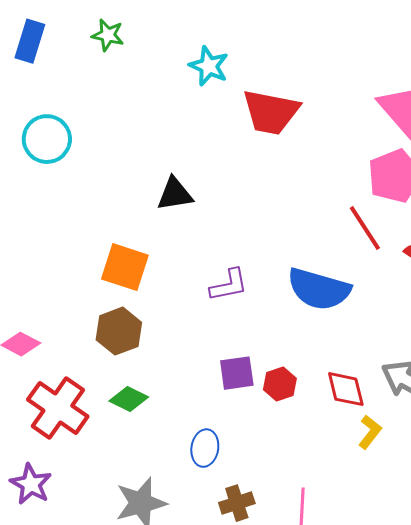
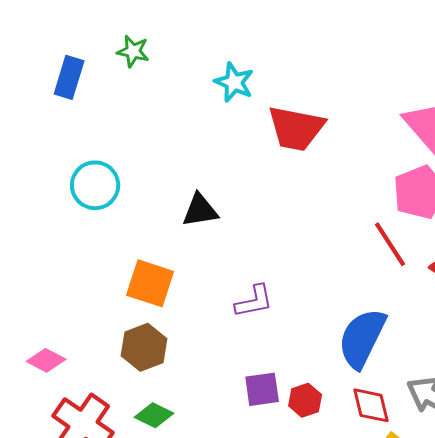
blue rectangle: (30, 41) -> (69, 77), moved
cyan circle: (47, 139) -> (95, 185), moved
blue semicircle: (319, 289) -> (362, 338), moved, turned 100

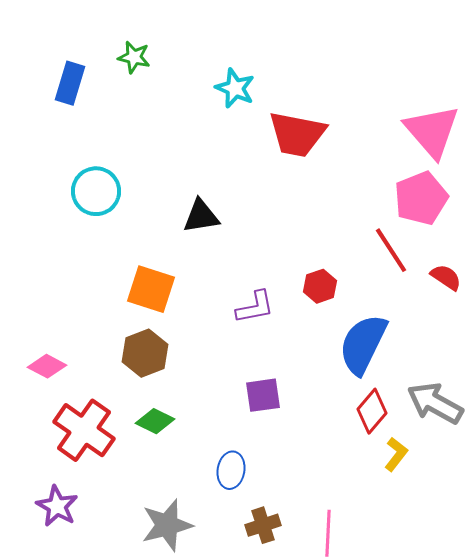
red hexagon: (305, 400) -> (320, 286), moved
red diamond: (371, 405) -> (372, 411), turned 54

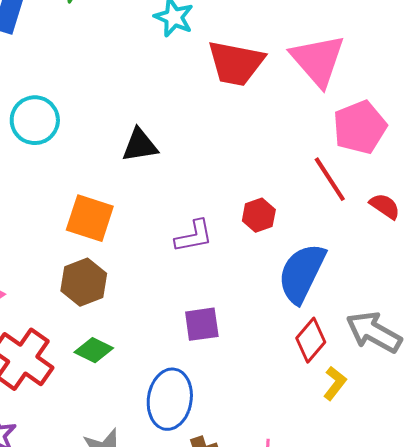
pink triangle: (432, 131) -> (318, 60), moved
blue ellipse: (231, 470) -> (170, 399), size x1.6

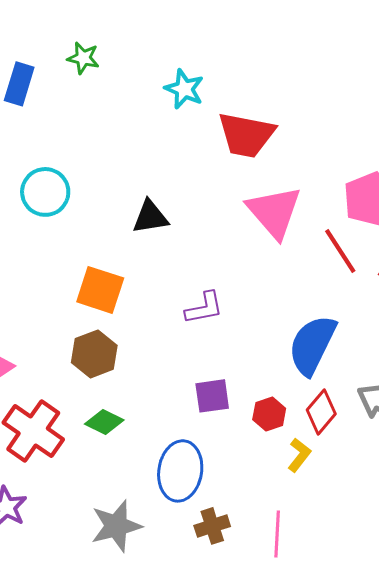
pink triangle: (318, 60) -> (274, 212), moved
red hexagon: (259, 215) -> (269, 414), moved
yellow L-shape: (335, 383) -> (299, 455), moved

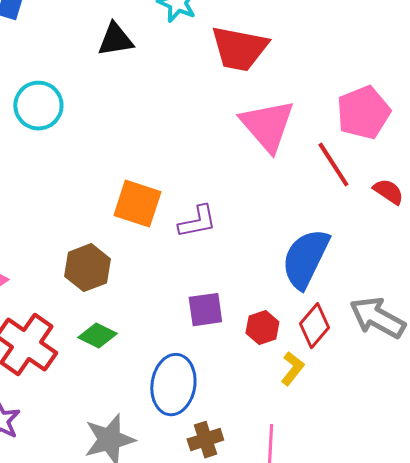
black triangle: (150, 217) -> (115, 40), moved
orange square: (100, 290) -> (137, 204), moved

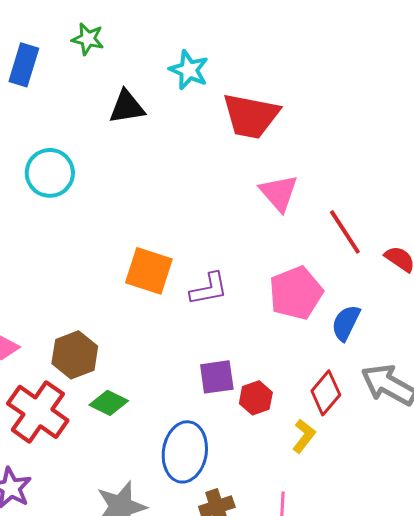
pink pentagon: (363, 113) -> (296, 293), moved
pink triangle: (267, 126) -> (279, 193), size x0.7
blue semicircle: (305, 259) -> (346, 323), moved, size x0.6
brown hexagon: (87, 268) -> (75, 355), moved
red hexagon: (262, 328) -> (256, 398), moved

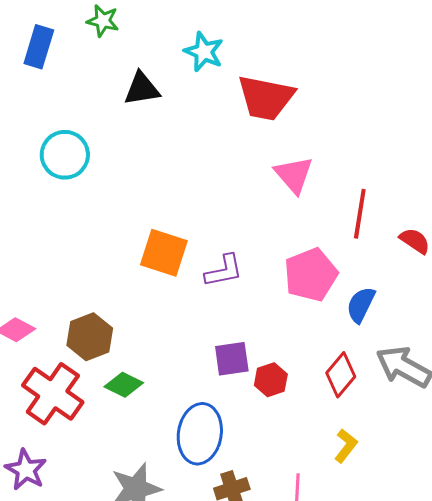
red line: (345, 232) -> (360, 214), turned 42
yellow L-shape: (304, 436) -> (346, 446), moved

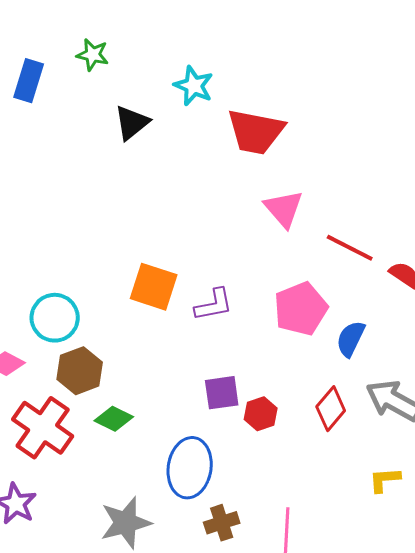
black triangle: (142, 89) -> (132, 123), turned -30
cyan circle: (65, 155) -> (55, 318), moved
red line: (360, 214) -> (350, 248), turned -72
yellow L-shape: (346, 446) -> (385, 480), moved, turned -132

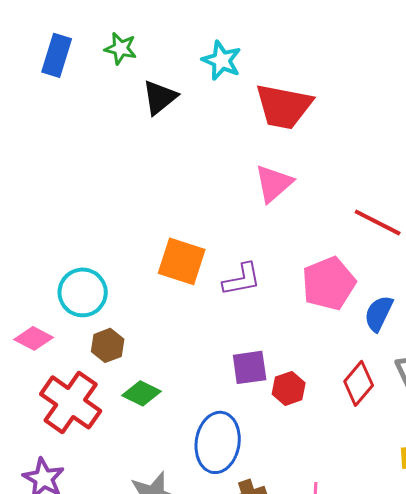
green star: (93, 55) -> (121, 48), moved
pink triangle: (284, 209) -> (274, 183), moved, turned 30
brown hexagon: (80, 371) -> (108, 345), size x0.7

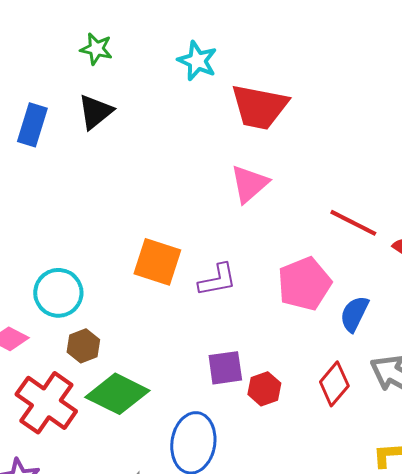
blue rectangle: (57, 55) -> (32, 125), moved
black triangle: (160, 97) -> (95, 112), moved
green diamond: (142, 393) -> (117, 394), size x1.6

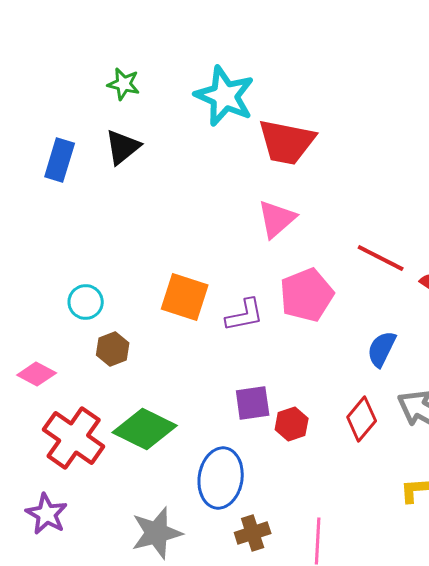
cyan star: (197, 61) -> (225, 96), size x1.5
pink pentagon: (304, 284) -> (307, 295), moved
cyan circle: (58, 293) -> (86, 302), moved, size x0.7
brown hexagon: (83, 346) -> (113, 349), moved

